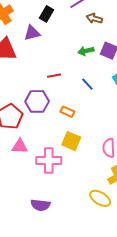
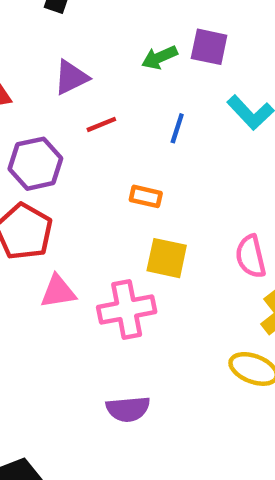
purple triangle: (32, 33) -> (71, 77), moved
blue line: (87, 84) -> (177, 128), turned 72
purple hexagon: (37, 101) -> (35, 164), moved

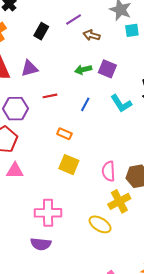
purple triangle: (71, 77) -> (29, 68), moved
pink cross: (127, 310) -> (48, 213), moved
purple semicircle: (128, 409) -> (41, 244), moved

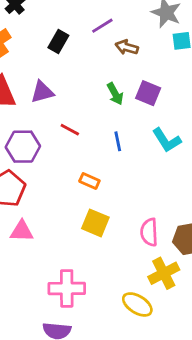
green arrow: (83, 70) -> (115, 94), turned -105
red line: (50, 96) -> (70, 130), turned 40
blue line: (85, 104) -> (118, 141), turned -40

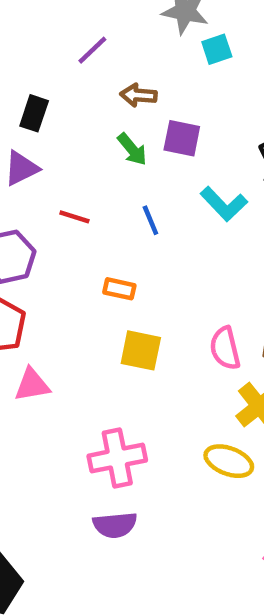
black rectangle: (58, 41) -> (34, 113), moved
brown arrow: (127, 47) -> (138, 95), moved

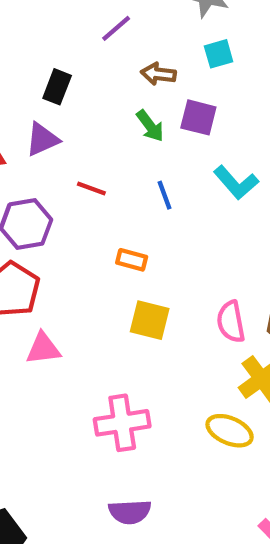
cyan square: (217, 49) -> (219, 54), moved
purple semicircle: (115, 525) -> (130, 512), moved

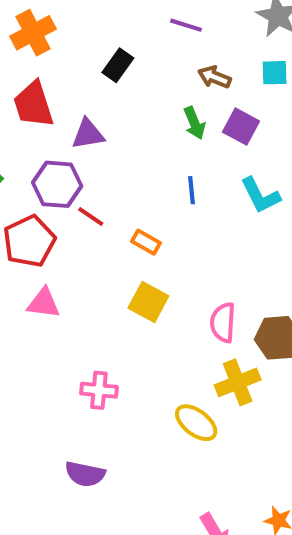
purple line: (116, 28) -> (186, 25), turned 44
purple triangle: (42, 139) -> (88, 134), moved
red line: (91, 189) -> (91, 217), moved
pink cross: (122, 423) -> (99, 390), size x0.7

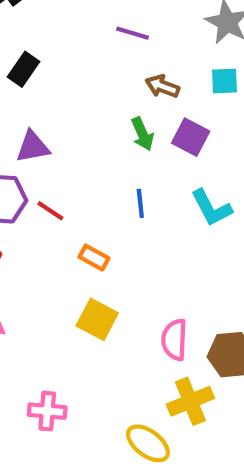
black rectangle: (118, 65) -> (23, 69), moved
red line: (91, 217) -> (50, 211), moved

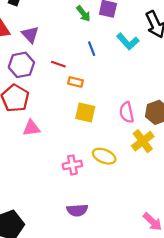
purple triangle: (33, 147) -> (30, 35), turned -48
red line: (50, 211) -> (58, 64), moved
yellow ellipse: (148, 443) -> (104, 156), moved

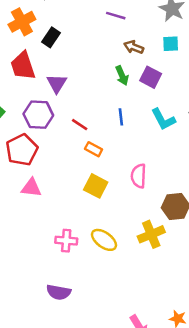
pink semicircle: (127, 112) -> (139, 176), moved

